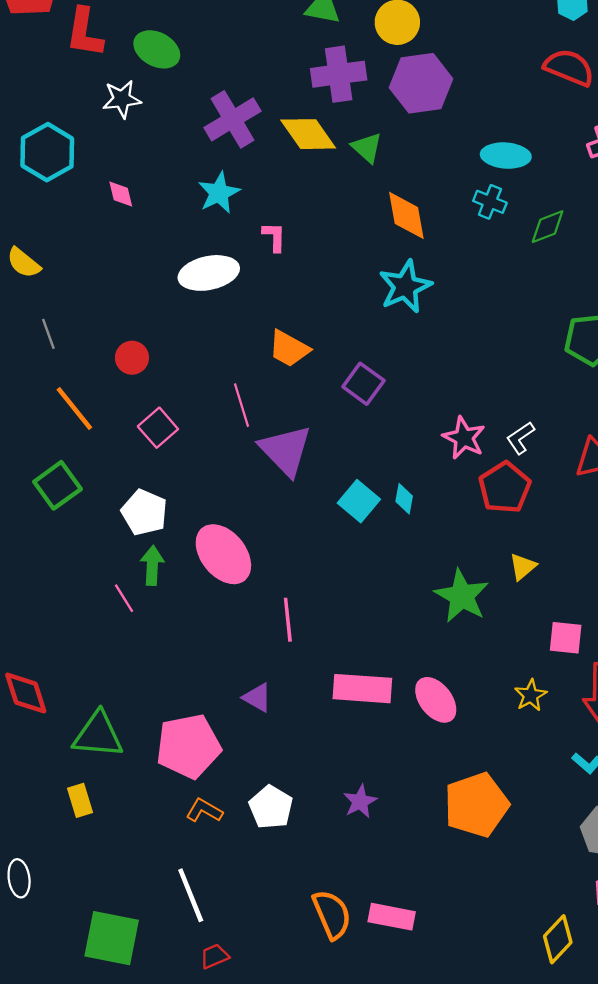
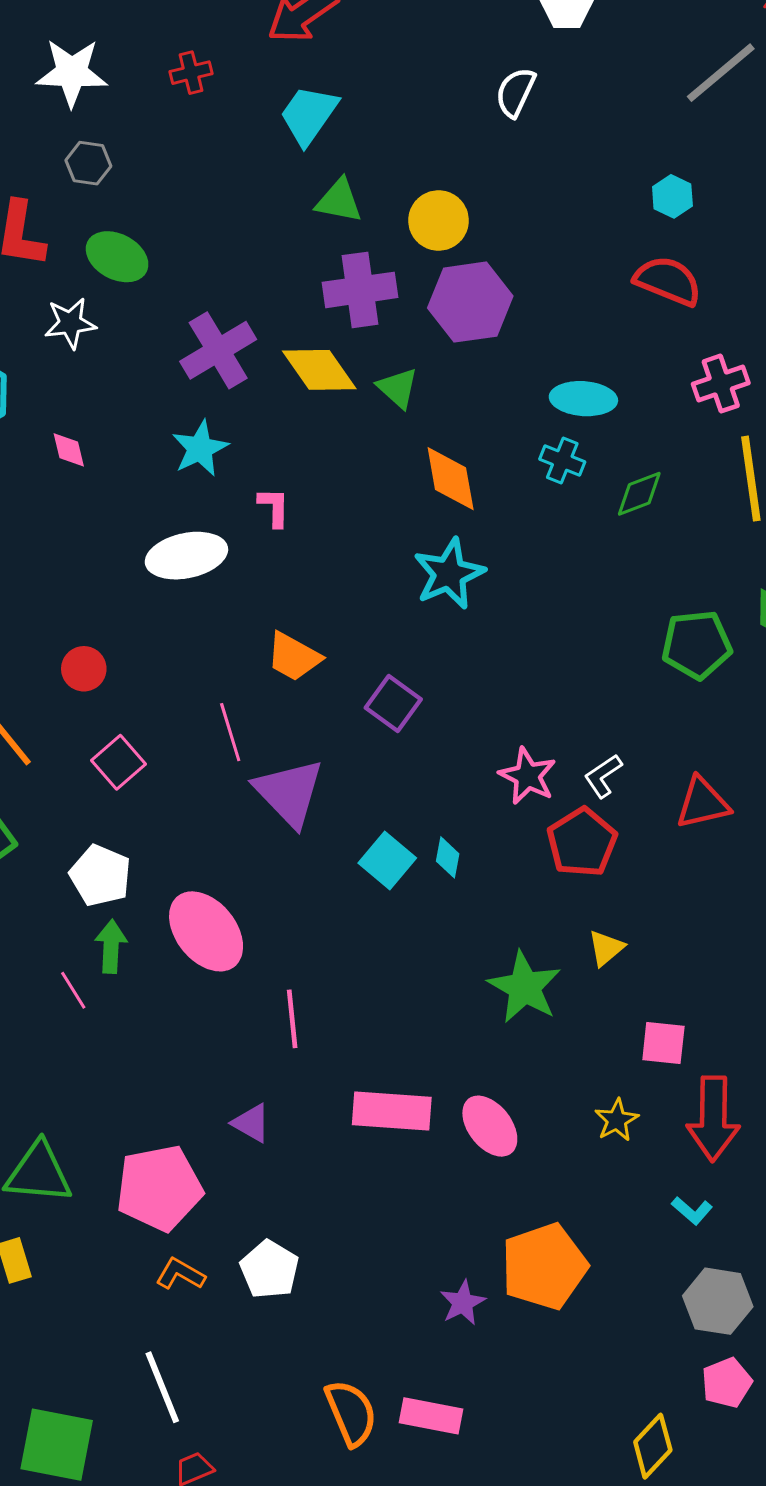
purple star: (360, 801) -> (463, 1303), moved

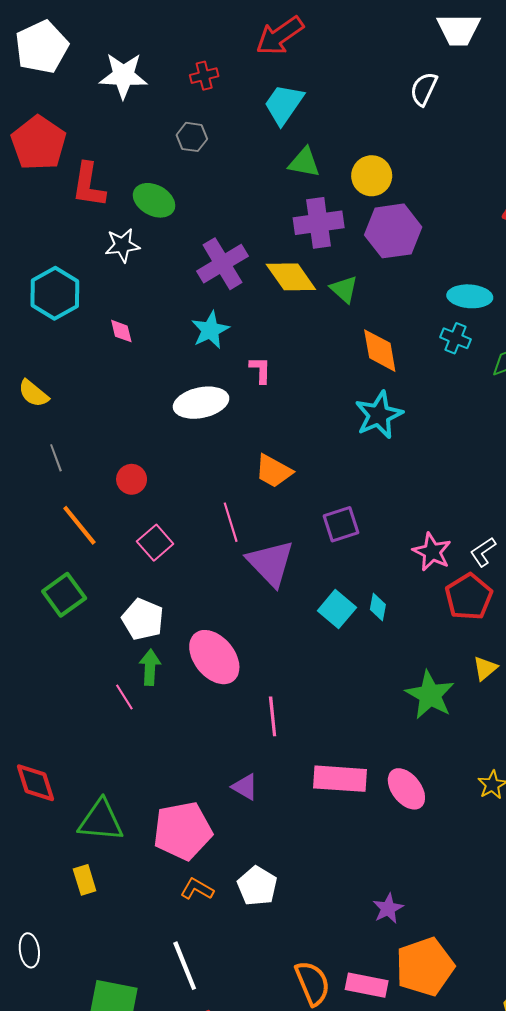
gray hexagon: (88, 163) -> (192, 137), moved
purple square: (393, 703) -> (341, 524), moved, turned 36
orange pentagon: (544, 1266) -> (425, 967), moved

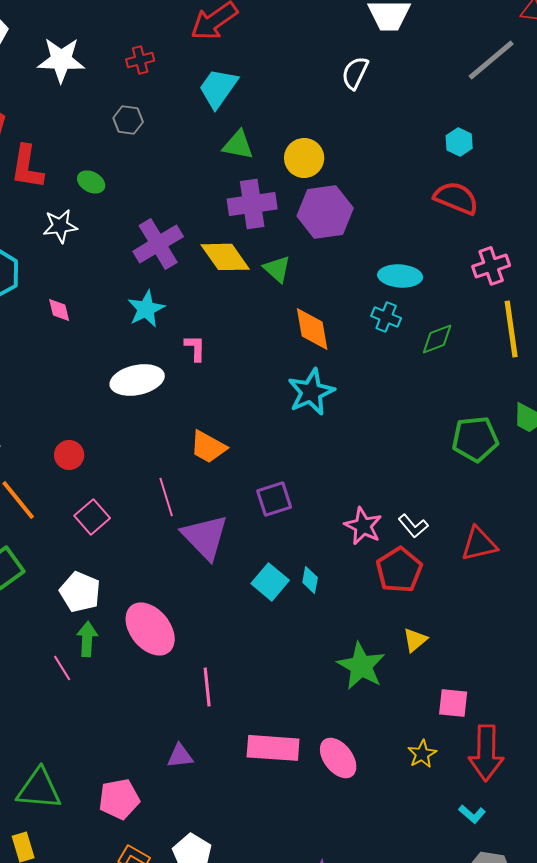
green ellipse: (154, 200) -> (91, 182), size x0.7
white L-shape: (483, 552) -> (413, 526), turned -96
purple triangle: (245, 787) -> (180, 756), turned -36
pink pentagon: (183, 831) -> (119, 799), size x0.7

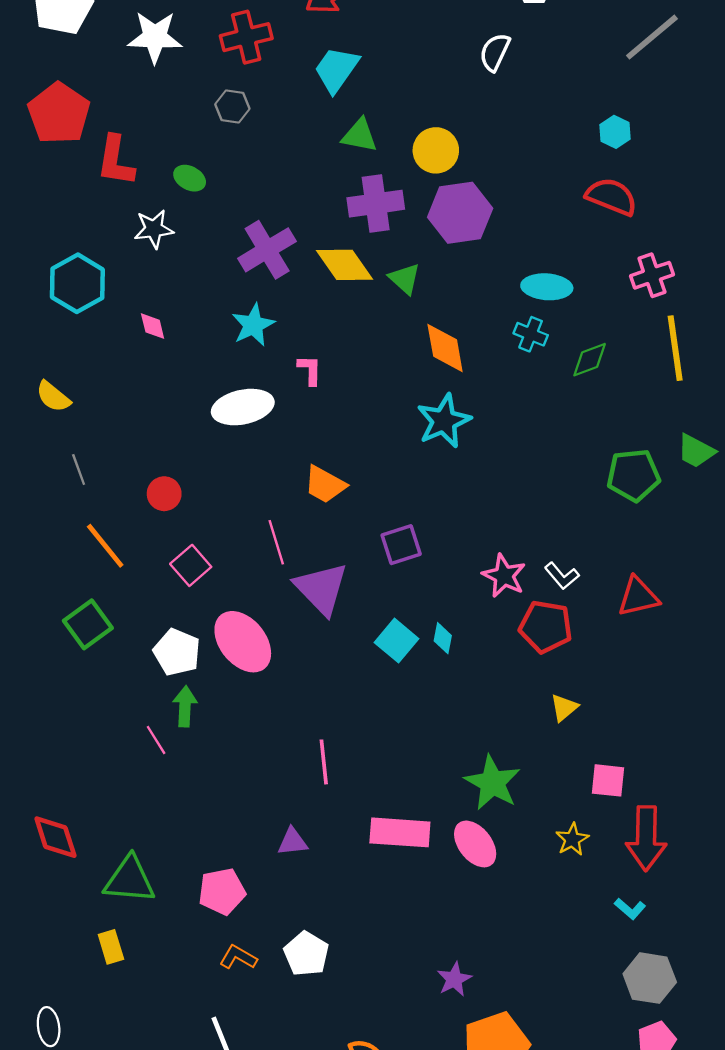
red cross: (140, 60) -> (246, 37), size x1.6
red pentagon: (399, 570) -> (546, 627), turned -30
pink ellipse: (150, 629) -> (243, 642), moved
green star: (361, 666) -> (492, 783), moved

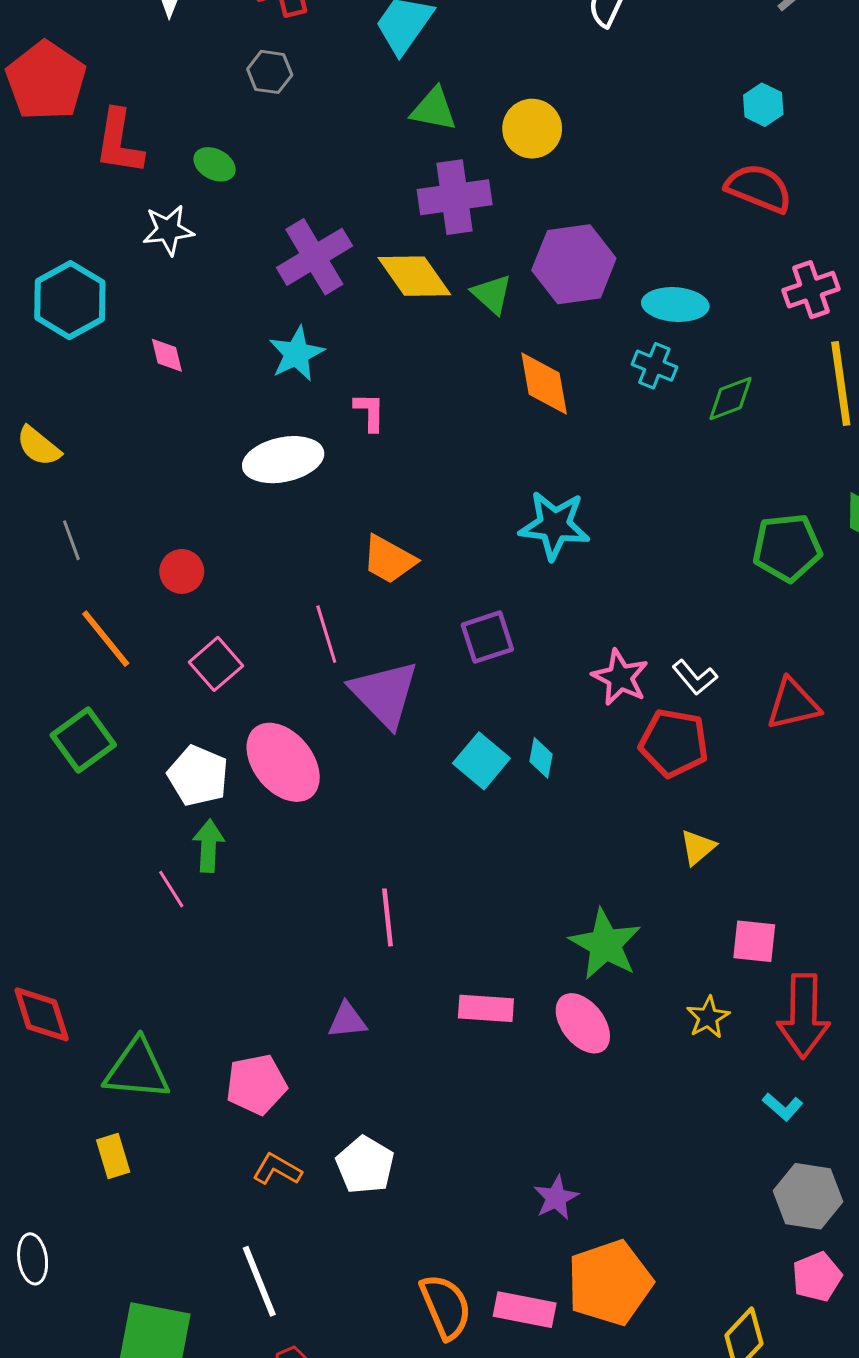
purple hexagon: (460, 213) -> (574, 264), moved
cyan star: (444, 421) -> (555, 525), moved, turned 30
pink rectangle: (400, 832) -> (486, 1008), size x0.7

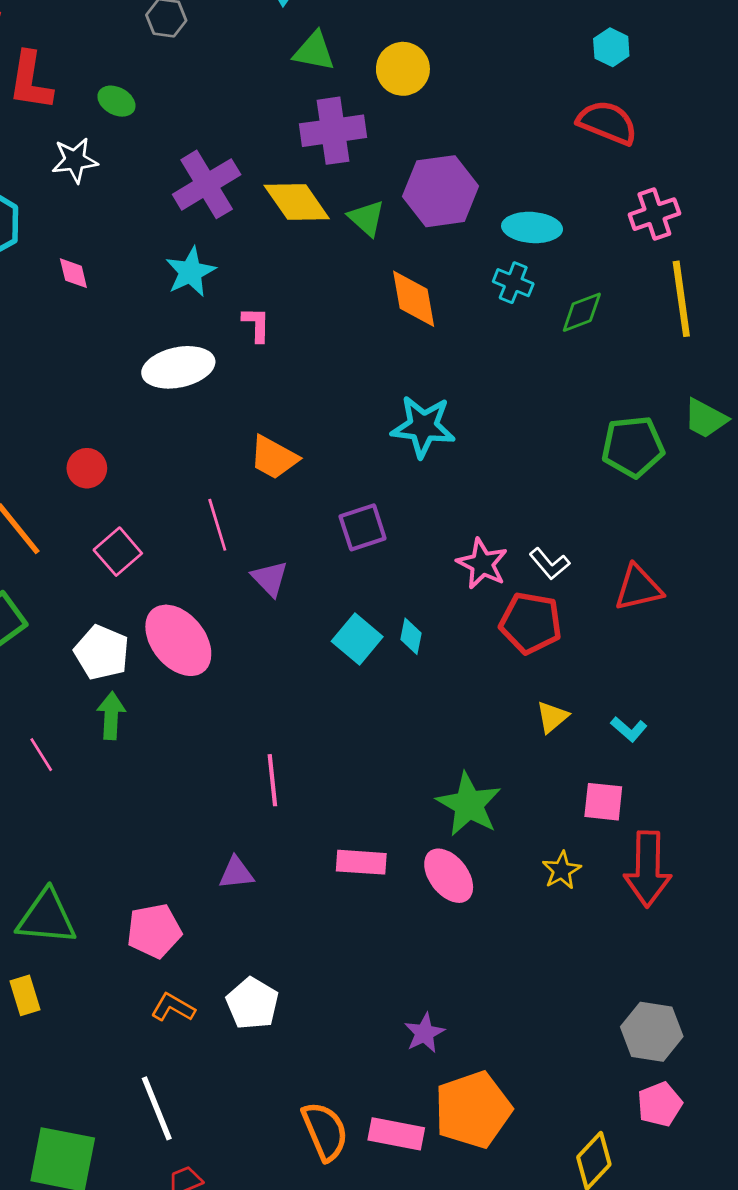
purple triangle: (385, 694) -> (270, 578), size x0.6
pink line: (171, 889) -> (41, 755), moved
cyan L-shape: (783, 1107) -> (629, 729), moved

